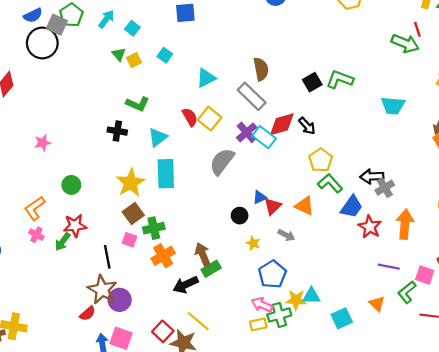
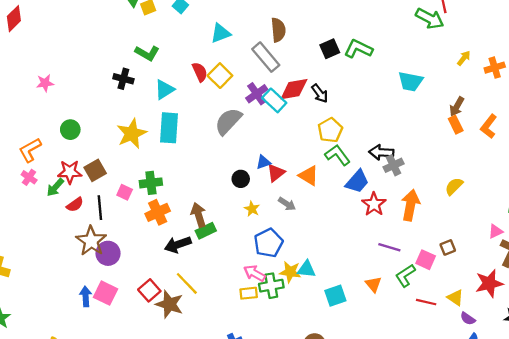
brown square: (133, 214) -> (95, 170), moved
red semicircle: (88, 313) -> (75, 205), moved

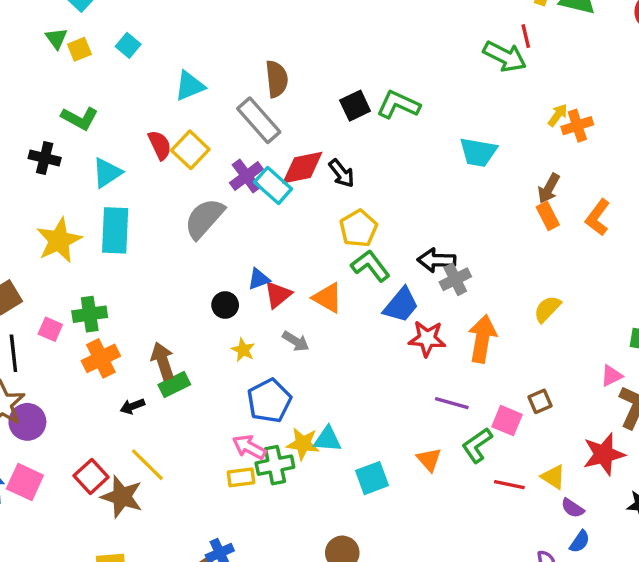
orange cross: (495, 68) -> (577, 126), moved
red star: (374, 204) -> (427, 339), turned -30
black arrow: (178, 245) -> (132, 406), size x0.6

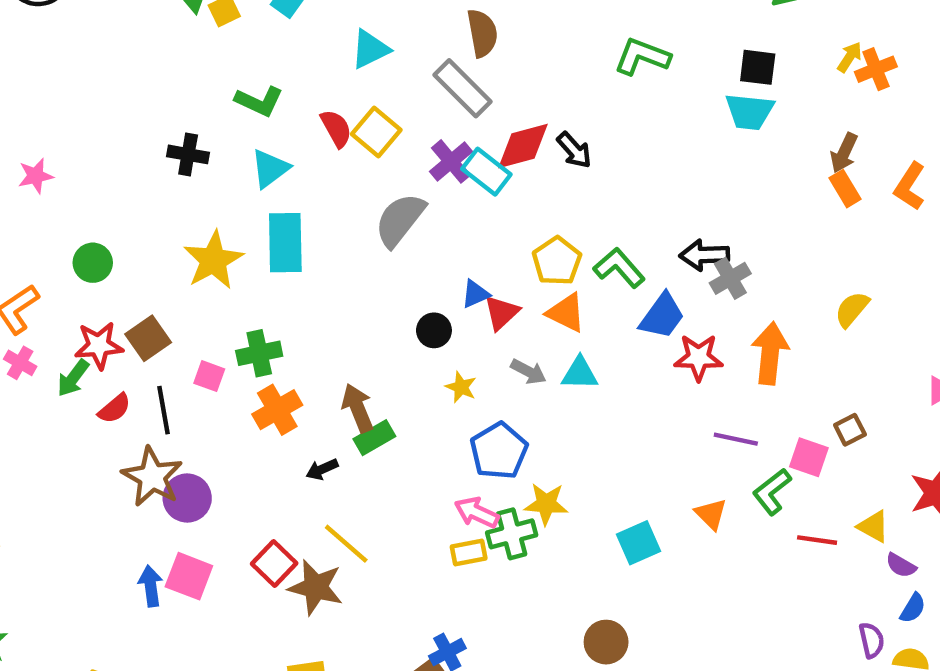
black square: (355, 106) -> (758, 67), moved, turned 36
green L-shape: (80, 118) -> (259, 101), moved
yellow pentagon: (359, 228) -> (557, 261), moved
cyan triangle: (328, 439) -> (580, 373), moved

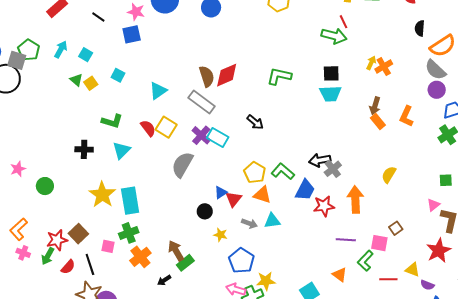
red diamond: (523, 146) -> (227, 75), moved
cyan rectangle: (285, 243) -> (130, 201), moved
green circle: (93, 263) -> (45, 186), moved

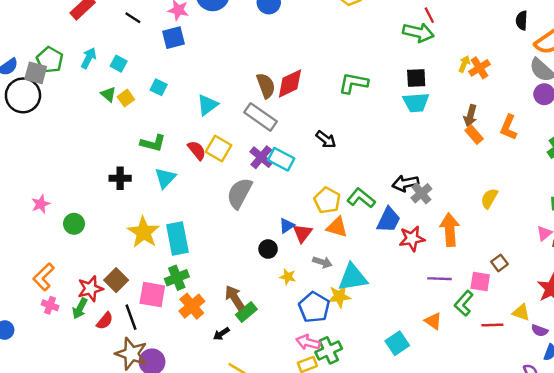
cyan triangle: (272, 221) -> (353, 277), moved, size x1.5
pink square: (108, 246) -> (152, 295), size x1.6
yellow star: (266, 281) -> (339, 296), moved

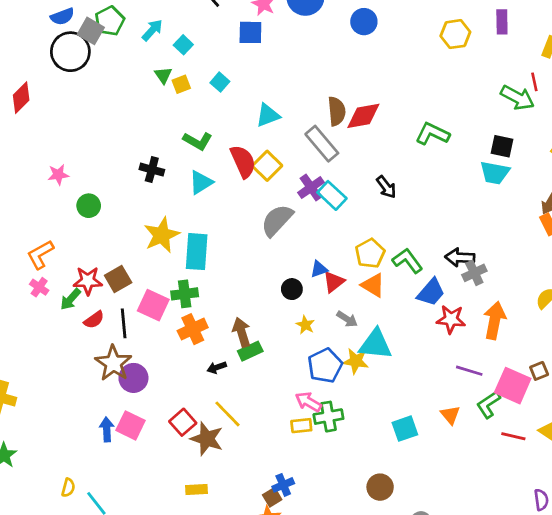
red semicircle: (197, 150) -> (243, 161), size x1.4
pink square: (480, 281) -> (513, 386), size x1.5

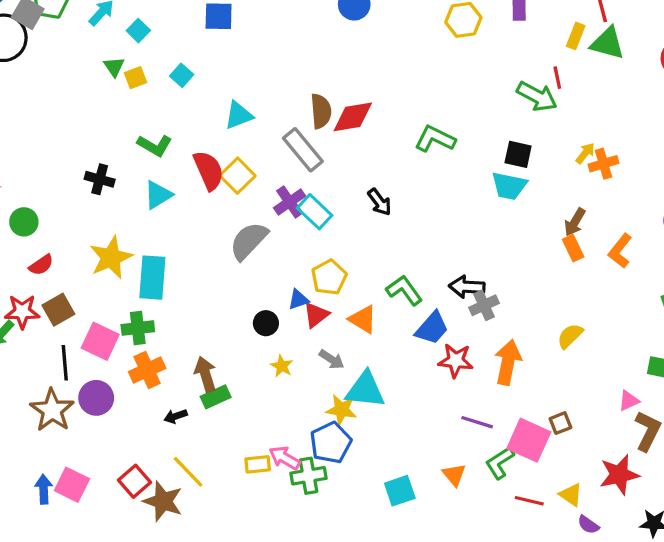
yellow pentagon: (370, 253) -> (329, 277), moved
red semicircle: (94, 320) -> (41, 265), moved
blue pentagon: (325, 366) -> (331, 443), moved
purple circle: (133, 378) -> (96, 398), moved
yellow rectangle: (301, 426) -> (258, 464), moved

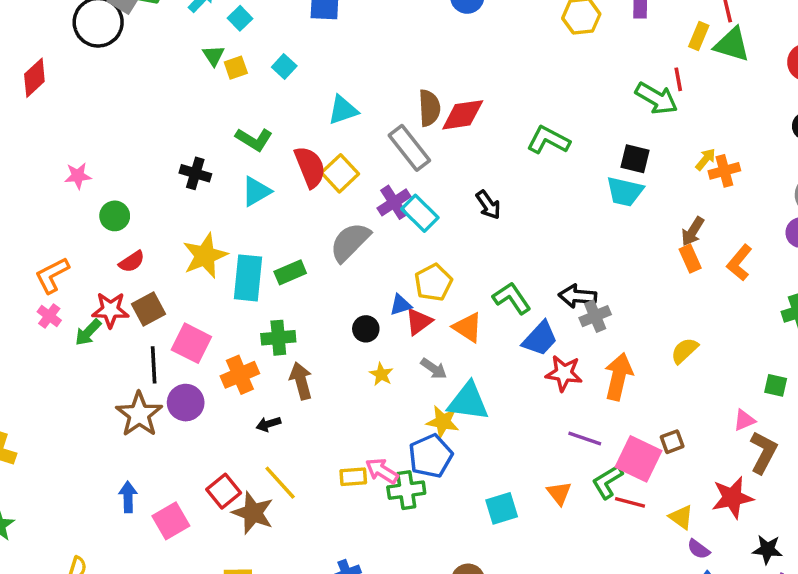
green cross: (138, 328) -> (278, 338), moved
green rectangle: (216, 397) -> (290, 272), moved
pink square: (72, 485) -> (171, 521), moved, turned 32
red line: (529, 501) -> (630, 502), moved

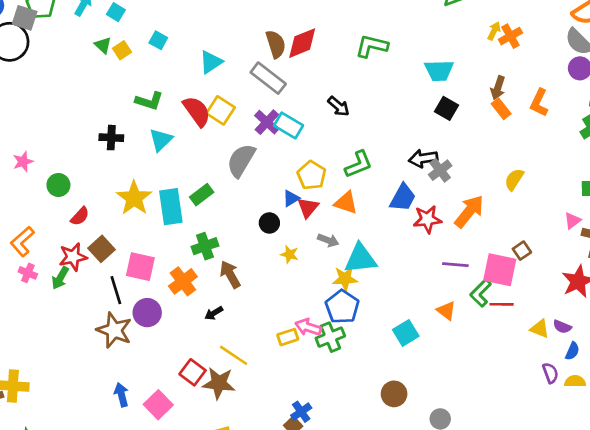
black square: (635, 159) -> (447, 108), moved, turned 30
green L-shape: (512, 298) -> (358, 164), moved, turned 116
orange arrow: (618, 377) -> (469, 211), turned 40
yellow triangle: (681, 517) -> (540, 329), moved

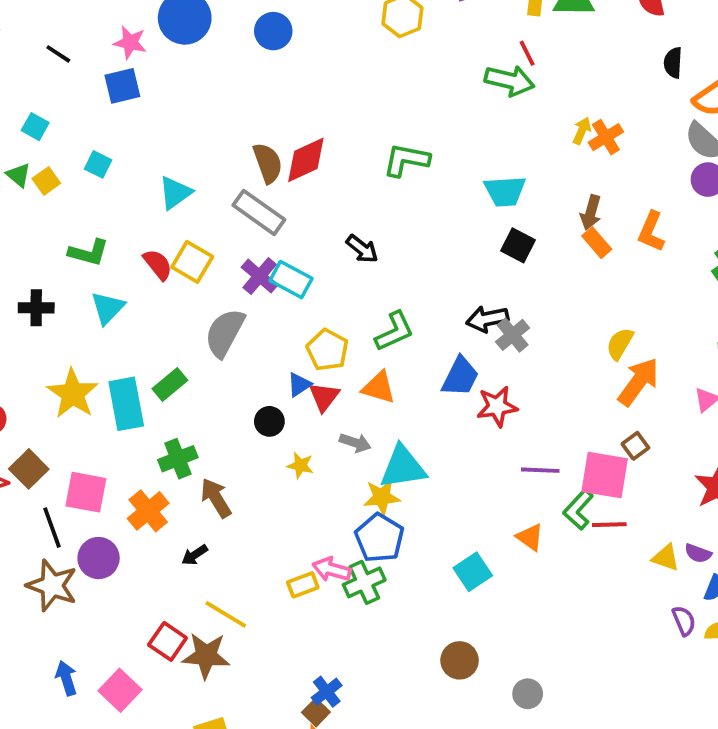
red semicircle: (197, 111) -> (158, 265), size x0.7
orange arrow: (469, 211) -> (638, 382), moved

